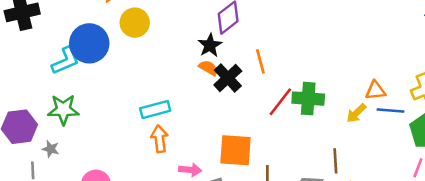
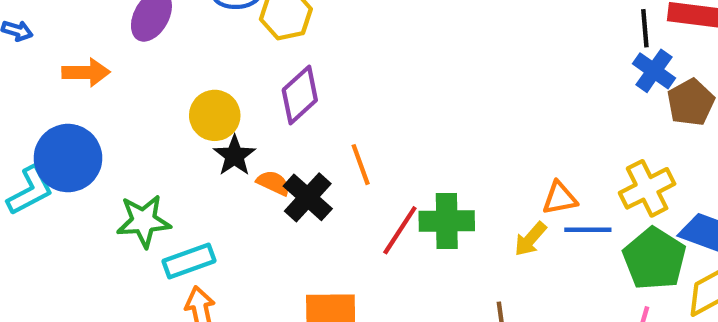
yellow circle: (135, 23) -> (215, 115), moved
black star: (210, 45) -> (235, 156), moved
green star: (63, 110) -> (144, 221), moved

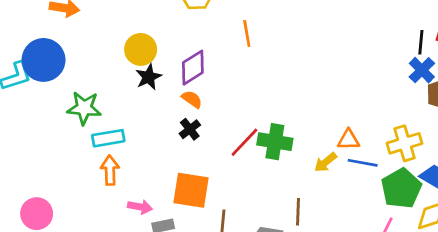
purple diamond: (300, 95) -> (193, 68), moved
orange line: (361, 165) -> (247, 33), moved
orange semicircle: (273, 183) -> (192, 99), moved
black cross: (308, 197) -> (190, 129), moved, size x0.7

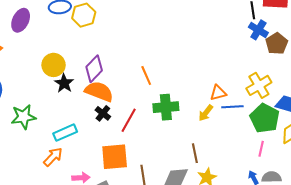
orange line: (247, 33) -> (146, 75), moved
orange semicircle: (192, 99) -> (99, 91), size x1.8
cyan rectangle: (108, 138) -> (65, 133), moved
red line: (244, 142) -> (129, 120), moved
orange arrow: (110, 170) -> (53, 157), turned 60

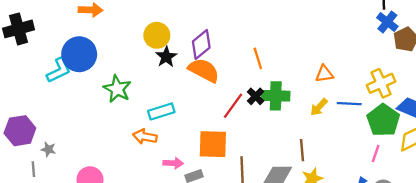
orange triangle: (218, 93) -> (324, 74), moved
black cross: (103, 113) -> (256, 96), moved
green star: (23, 117) -> (117, 89), turned 30
orange arrow: (53, 157) -> (145, 137), turned -130

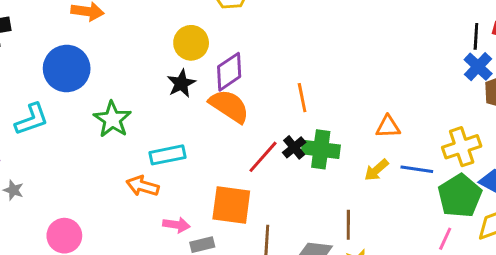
yellow circle: (157, 35) -> (191, 43), moved
cyan L-shape: (59, 70) -> (32, 119), moved

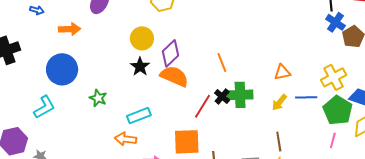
green star: (112, 119) -> (98, 98), size x0.7
brown line: (348, 225) -> (279, 141), moved

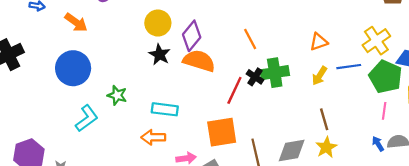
orange arrow: (70, 29) -> (76, 22), turned 45
cyan L-shape: (44, 107) -> (87, 118), moved
cyan rectangle: (139, 116) -> (165, 109), turned 35

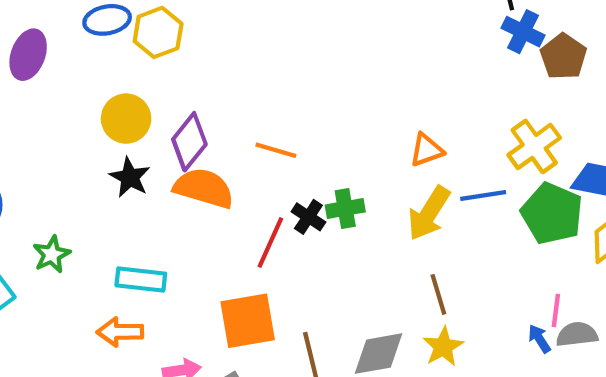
orange line: (250, 39) -> (276, 150), moved, turned -45
green cross: (275, 73) -> (345, 208), size x0.7
yellow arrow: (320, 76) -> (429, 213), size x1.5
green star: (117, 95) -> (52, 254), turned 30
pink line: (384, 111) -> (556, 310), moved

